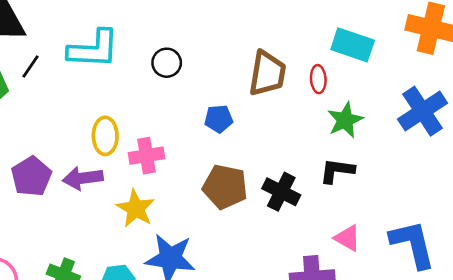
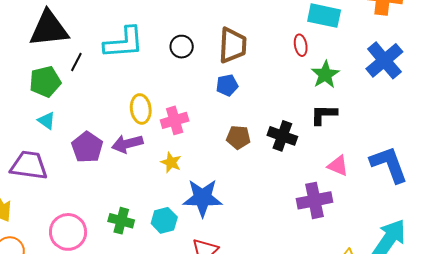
brown trapezoid: (267, 74) -> (233, 45), moved
brown pentagon: (225, 187) -> (238, 137), size x0.7
yellow star: (136, 208) -> (171, 162), size x0.7

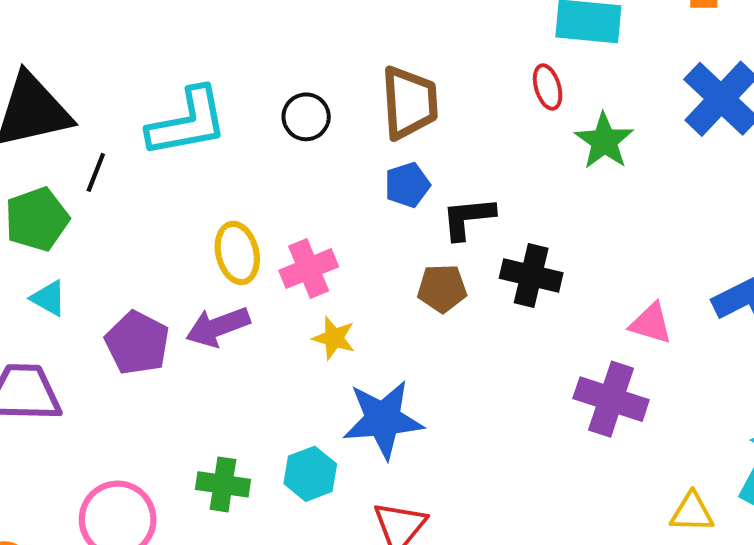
black L-shape: (324, 115) -> (468, 218), moved
yellow star: (171, 162) -> (334, 338), moved
purple cross: (314, 200) -> (611, 399), turned 36

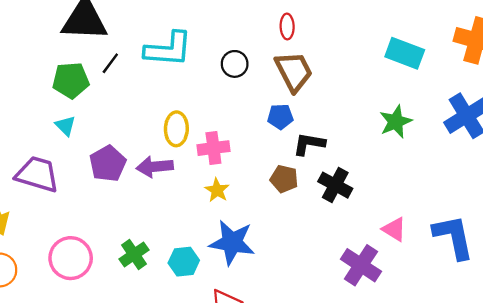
red ellipse: (548, 87) -> (287, 26), moved
brown trapezoid: (409, 103) -> (294, 71), turned -39
green cross: (223, 484) -> (134, 254), turned 32

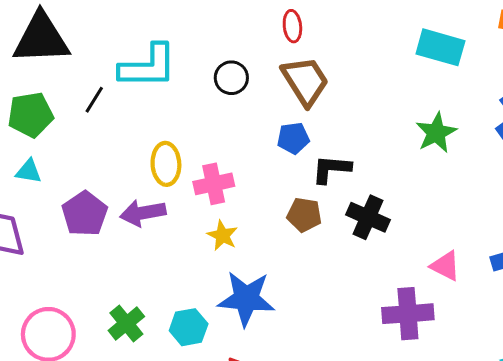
black line: (110, 63) -> (94, 100), moved
cyan triangle: (65, 126) -> (29, 171), turned -30
purple cross: (361, 265) -> (408, 314), turned -33

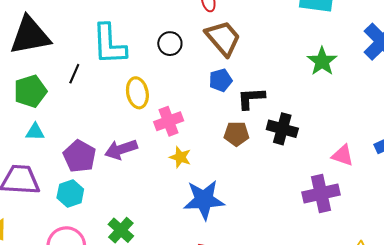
cyan L-shape: (148, 66) -> (109, 44), turned 96
yellow ellipse: (166, 164) -> (137, 93), moved
cyan hexagon: (189, 327) -> (70, 194), moved

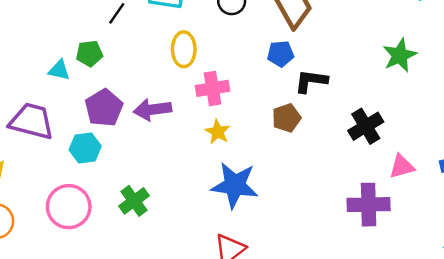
green pentagon: (30, 91) -> (89, 54), moved, size x0.7
black cross: (282, 129) -> (366, 126), moved, turned 32
brown pentagon: (236, 134) -> (286, 118), turned -30
pink triangle: (343, 155) -> (402, 166), turned -45

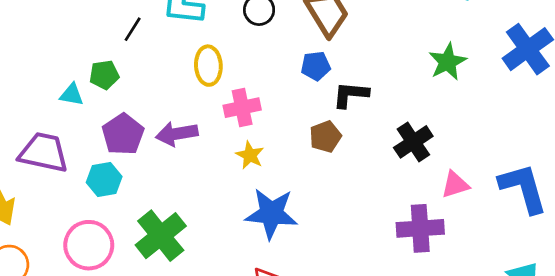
green cross: (134, 201) -> (161, 236), size x1.5

